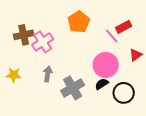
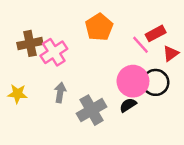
red triangle: (136, 55) -> (171, 54), moved
black circle: (124, 93) -> (156, 82), moved

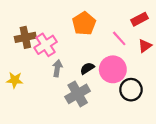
red rectangle: (156, 33) -> (140, 19), moved
black circle: (156, 82) -> (131, 90), moved
gray arrow: (60, 92) -> (57, 68), moved
black semicircle: (128, 105) -> (87, 68), moved

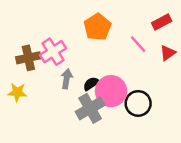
brown cross: (25, 37) -> (28, 58), moved
black semicircle: (87, 68) -> (91, 84), moved
pink circle: (113, 69) -> (111, 91), moved
black circle: (131, 90) -> (138, 103), moved

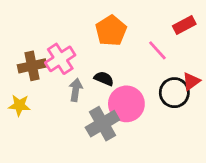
red triangle: (168, 53) -> (191, 81), moved
black semicircle: (91, 84) -> (104, 79), moved, turned 56
black circle: (138, 103) -> (174, 93), moved

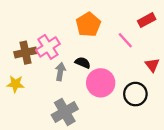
red triangle: (191, 81) -> (152, 65), turned -32
black circle: (174, 93) -> (135, 94), moved
gray cross: (102, 124) -> (65, 112), moved

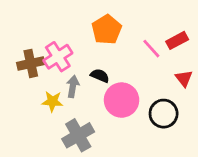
red rectangle: (147, 20) -> (177, 40), moved
yellow star: (15, 84) -> (52, 101), moved

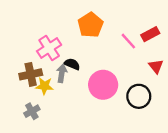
brown cross: (31, 63) -> (31, 74), moved
black semicircle: (100, 76) -> (72, 64), moved
gray cross: (78, 135) -> (32, 111), moved, size x0.6

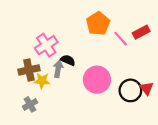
orange pentagon: (90, 25) -> (98, 24), moved
red triangle: (156, 66) -> (147, 88), moved

